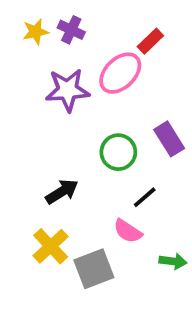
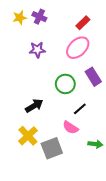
pink ellipse: (120, 73) -> (78, 48), moved
purple star: (68, 90) -> (37, 50), size x0.7

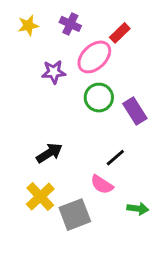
purple cross: (39, 17) -> (70, 24), moved
pink ellipse: (78, 48) -> (94, 57), moved
green circle: (65, 84) -> (99, 98), moved

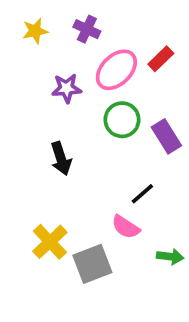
red rectangle: (120, 33) -> (161, 59), moved
black arrow: (49, 153) -> (61, 159), moved, turned 104

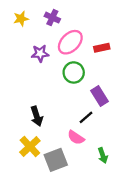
red rectangle: (161, 59) -> (102, 48), moved, turned 32
purple rectangle: (166, 136) -> (99, 96), moved
black arrow: (61, 159) -> (37, 116), moved
green arrow: (170, 257) -> (103, 155), turned 64

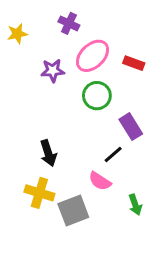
yellow star: (21, 19) -> (17, 34), moved
red rectangle: (102, 48) -> (134, 63), turned 32
yellow cross: (30, 146) -> (39, 193), turned -30

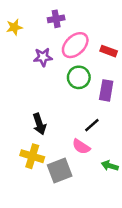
purple cross: (69, 23) -> (56, 19), turned -35
purple rectangle: (131, 127) -> (106, 90), moved, turned 42
green arrow: (135, 205) -> (110, 166), turned 126

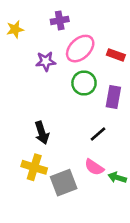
pink semicircle: (81, 147) -> (94, 167), moved

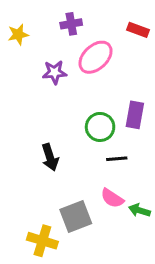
red rectangle: (116, 55) -> (138, 30), moved
green circle: (84, 83) -> (100, 127), moved
black line: (98, 134) -> (117, 159), turned 36
yellow cross: (34, 167) -> (42, 241), moved

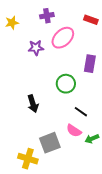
purple rectangle: (135, 115) -> (90, 64), moved
black line: (117, 159) -> (81, 112), moved, turned 40
green arrow: (139, 210) -> (92, 139), turned -40

